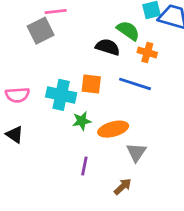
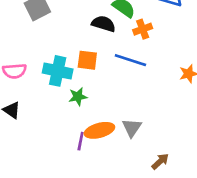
orange cross: (147, 53) -> (143, 29), turned -36
orange ellipse: (113, 129) -> (99, 130), moved
brown arrow: (123, 187) -> (160, 161), moved

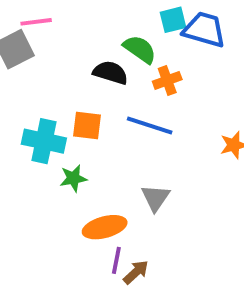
gray triangle: (132, 128) -> (155, 198), moved
purple line: (81, 141) -> (116, 260), moved
brown arrow: (160, 161) -> (136, 272), moved

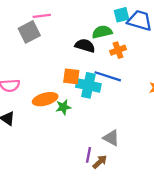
green semicircle: (140, 49) -> (102, 32), turned -48
cyan cross: (44, 141) -> (88, 85), moved
gray triangle: (155, 198) -> (111, 138), moved, turned -36
orange ellipse: (105, 227) -> (45, 99), moved

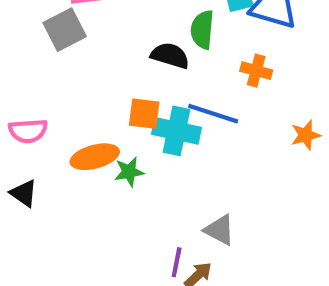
green semicircle: (102, 32) -> (202, 30), turned -72
orange cross: (118, 50) -> (256, 71), moved, turned 35

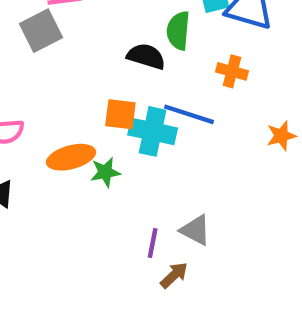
purple line: (177, 262) -> (153, 243), moved

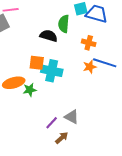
blue line: (189, 114) -> (105, 63), moved
orange star: (281, 136) -> (90, 67), moved
purple line: (153, 243) -> (52, 123), turned 32

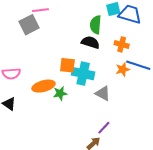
black semicircle: (49, 36) -> (90, 42), moved
gray triangle: (72, 117) -> (103, 93), moved
purple line: (52, 123) -> (104, 128), moved

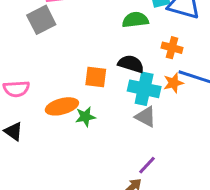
green semicircle: (96, 25) -> (135, 20), turned 78
black semicircle: (90, 42) -> (131, 64), moved
cyan cross: (83, 74) -> (144, 89), moved

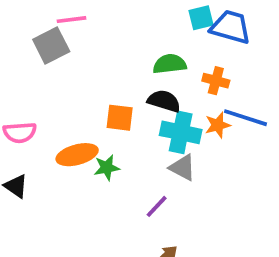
green semicircle: (135, 20) -> (170, 64), moved
purple line: (147, 165) -> (157, 206), moved

